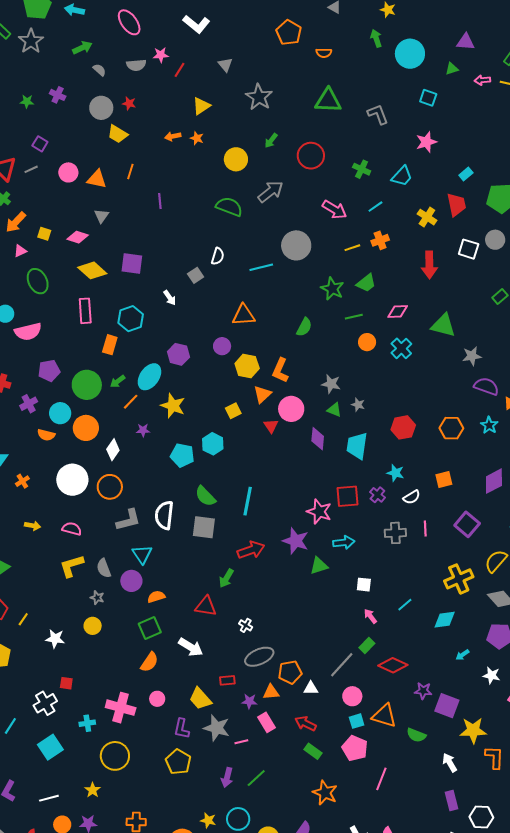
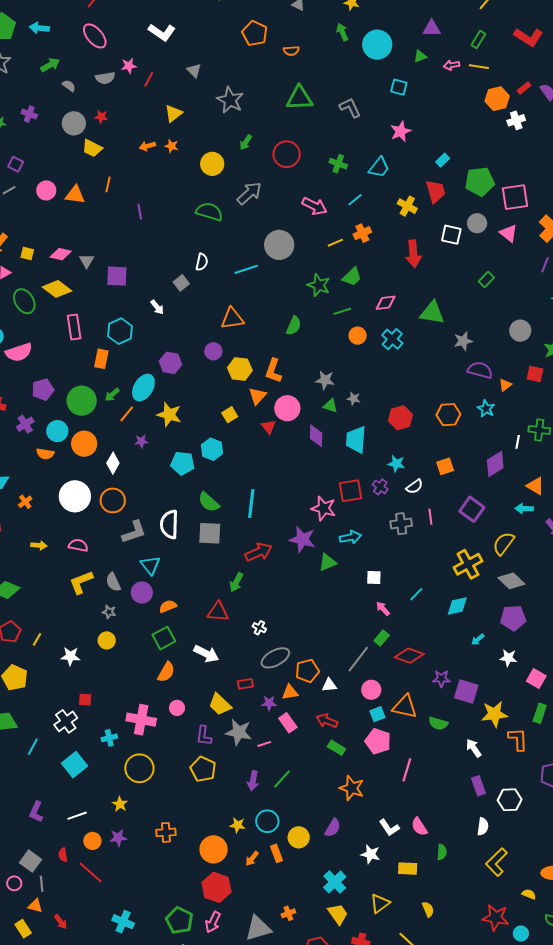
gray triangle: (102, 216) -> (87, 261), moved
yellow diamond: (92, 270) -> (57, 289), moved

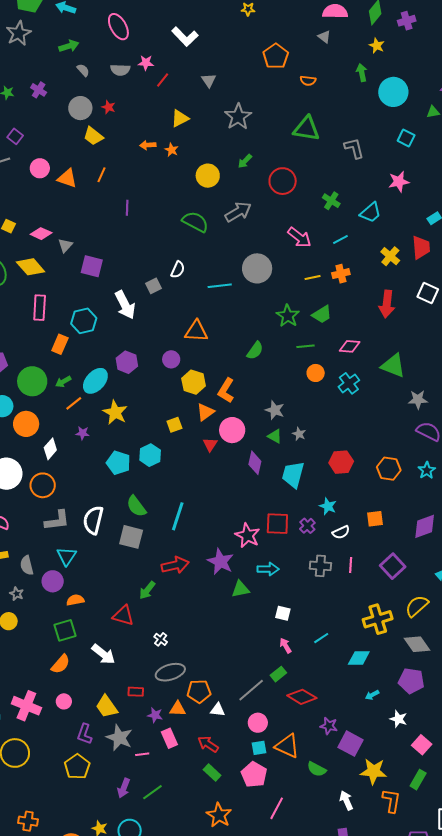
white arrow: (157, 307) -> (125, 305), size x1.8

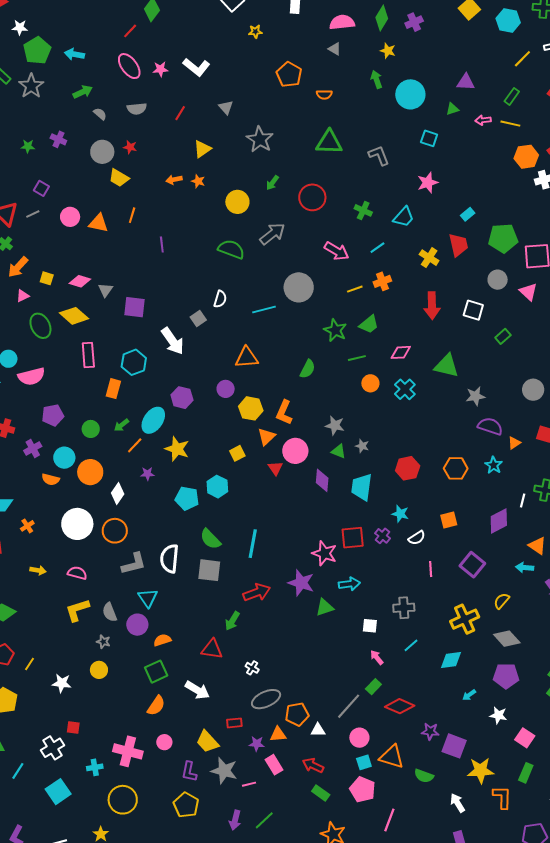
pink star: (146, 63) -> (160, 69), moved
white square: (428, 293) -> (473, 310), moved
green circle: (32, 381) -> (91, 429), size x0.6
gray cross: (320, 566) -> (404, 608), moved
yellow semicircle: (417, 606) -> (502, 601), size x0.7

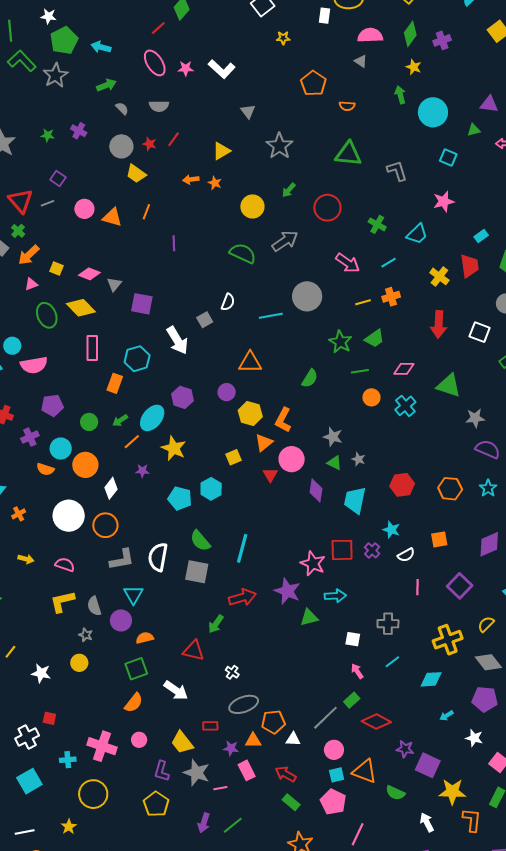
red line: (180, 113) -> (174, 139), moved

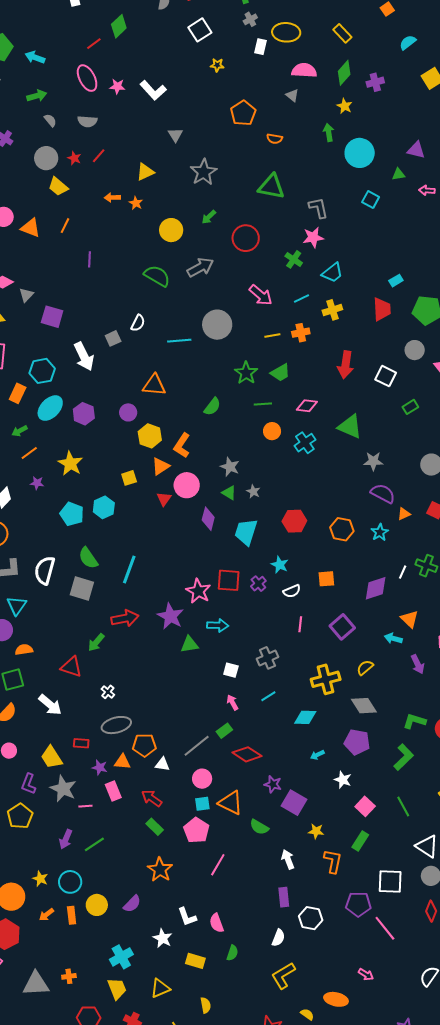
pink star: (444, 201) -> (313, 237), moved
yellow cross: (439, 276) -> (332, 310), moved, turned 30
cyan ellipse: (152, 418) -> (50, 408), moved
gray cross: (388, 624) -> (267, 658), turned -30
yellow star: (452, 792) -> (316, 831), size x0.6

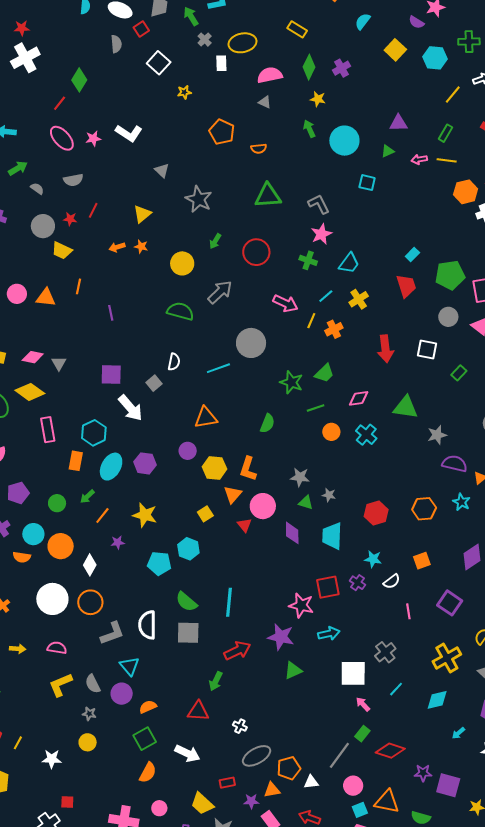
purple square: (52, 317) -> (111, 374), moved
yellow line: (272, 336) -> (311, 321), moved, turned -42
green triangle: (189, 644) -> (293, 670), moved
white square: (231, 670) -> (353, 673), size x1.8

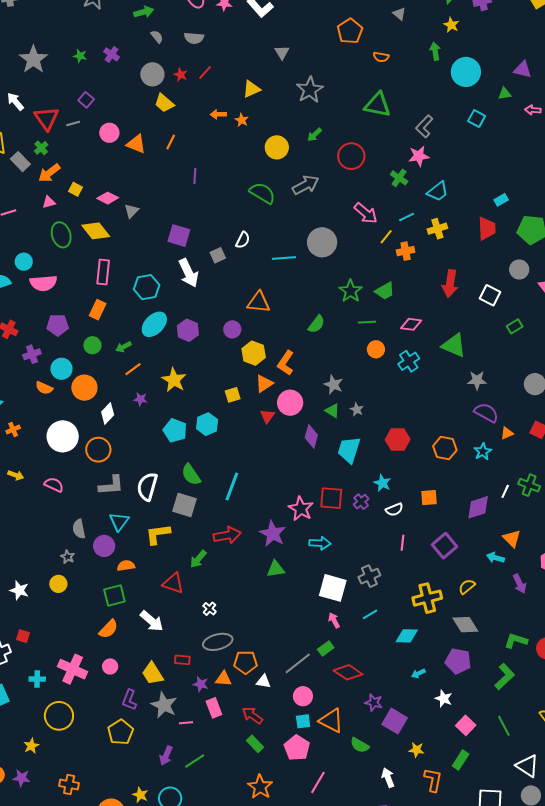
gray L-shape: (319, 204) -> (424, 126), turned -125
orange rectangle: (76, 461) -> (98, 310), moved
yellow L-shape: (61, 685) -> (158, 534), moved

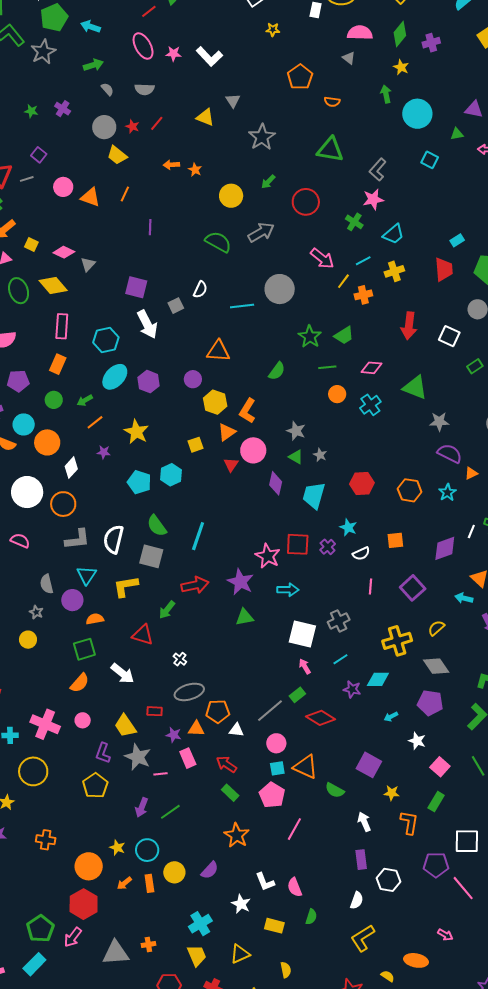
yellow triangle: (251, 89) -> (205, 117), moved, turned 48
purple star: (374, 702) -> (352, 689), moved

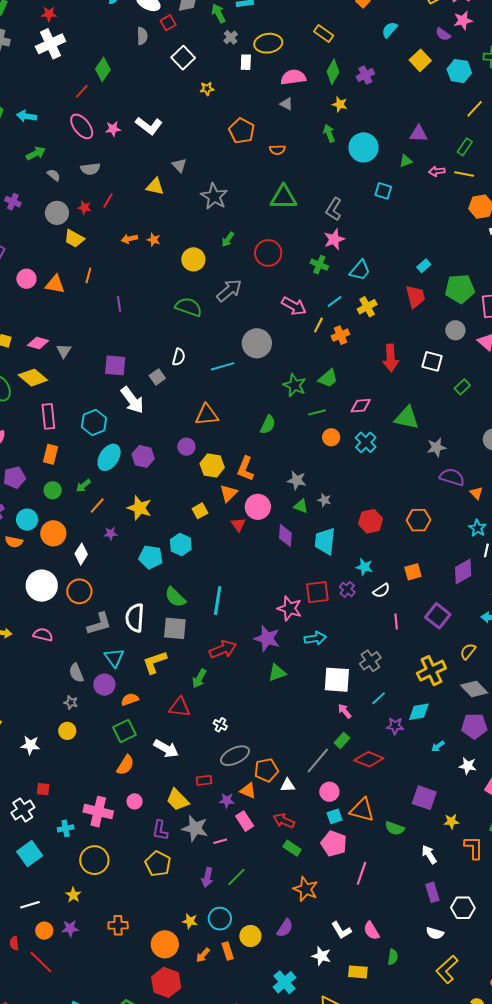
orange triangle: (471, 473) -> (476, 493), turned -40
cyan star: (447, 492) -> (477, 528), moved
orange triangle: (196, 729) -> (248, 791), turned 30
white semicircle: (357, 900) -> (435, 933), turned 96

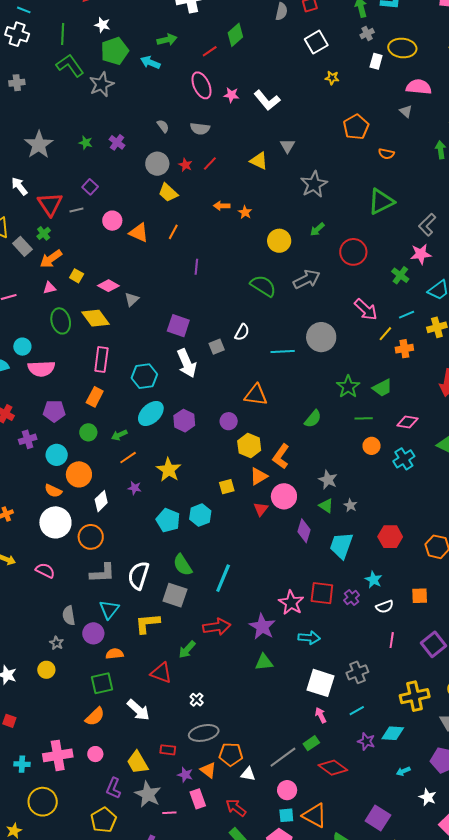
green arrow: (36, 153) -> (167, 40), moved
green triangle: (283, 197) -> (381, 202), turned -40
orange semicircle: (14, 542) -> (53, 491), moved
pink cross: (98, 812) -> (58, 755), turned -36

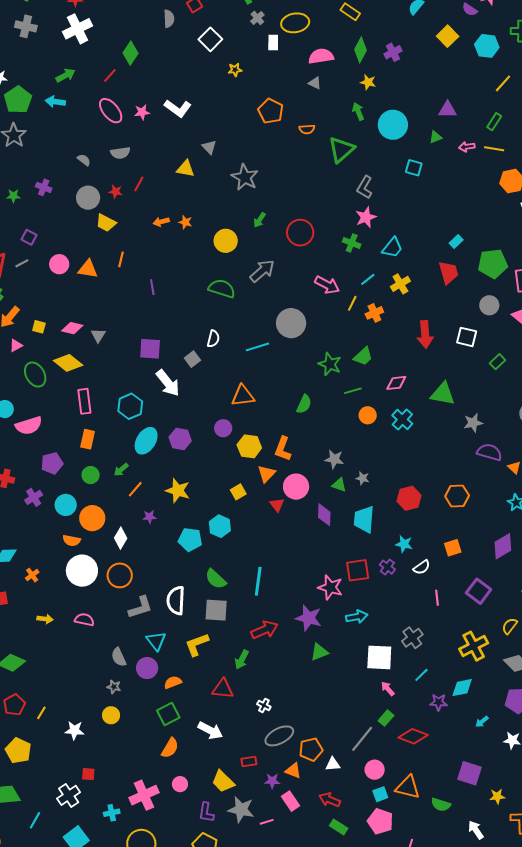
green triangle: (381, 202) -> (341, 150), moved

